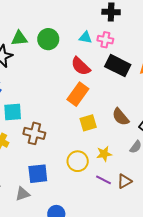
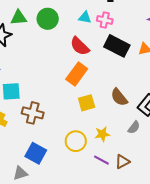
blue square: (38, 174) -> (36, 153), turned 35

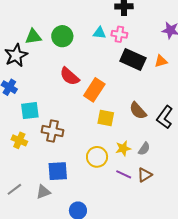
red semicircle: (80, 46) -> (70, 76), moved
yellow square: (87, 103) -> (106, 118), turned 30
gray semicircle: (134, 127) -> (144, 149), moved
blue square: (36, 153) -> (58, 171), turned -30

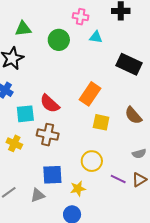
pink cross: (119, 34) -> (81, 17), moved
green triangle: (33, 37) -> (23, 29), moved
red semicircle: (70, 76) -> (50, 104), moved
yellow star: (123, 148) -> (78, 189), moved
gray semicircle: (144, 149) -> (139, 154), turned 40

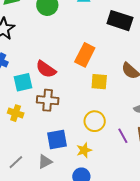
purple line: (118, 179) -> (123, 136), turned 42

